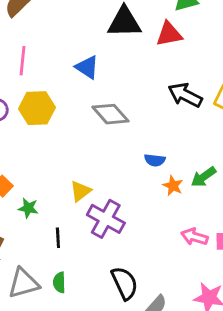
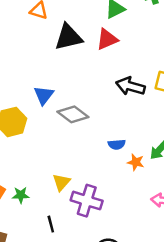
blue triangle: (87, 67) -> (44, 95), moved, turned 45
green star: (28, 208) -> (21, 195), moved

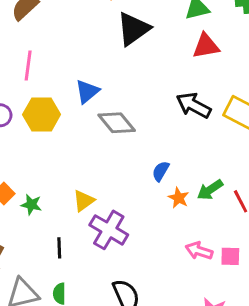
black triangle: (69, 37) -> (133, 29), turned -36
red triangle: (107, 39) -> (206, 46), moved
blue semicircle: (117, 144) -> (161, 171), turned 112

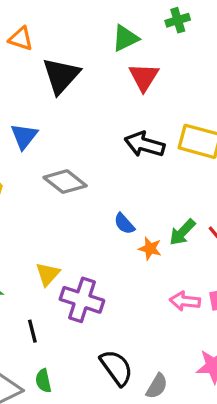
red triangle: (206, 46) -> (144, 77), turned -36
blue triangle: (87, 91) -> (24, 136), moved
blue semicircle: (161, 171) -> (124, 224), turned -60

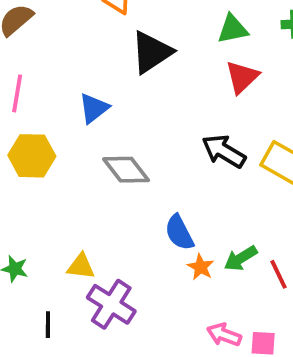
blue semicircle: (124, 224) -> (179, 233), size x1.4
yellow triangle: (48, 274) -> (81, 266), turned 40

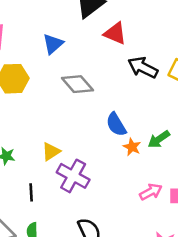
red triangle: (242, 77) -> (115, 33), moved, turned -50
yellow triangle: (81, 266) -> (51, 152), turned -36
pink arrow: (224, 335) -> (151, 192), turned 135

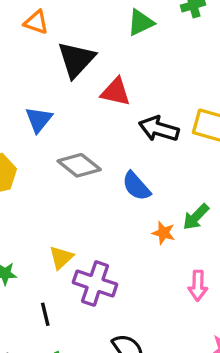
blue semicircle: (116, 124) -> (136, 186), moved
pink arrow: (151, 192) -> (198, 286), turned 130

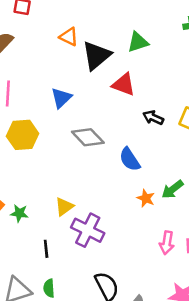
orange triangle: (36, 22) -> (69, 37), moved
green triangle: (141, 23) -> (138, 42), moved
black arrow: (159, 129) -> (153, 118), size x0.7

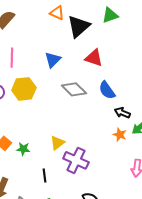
red triangle: (124, 84) -> (94, 58), moved
black arrow: (153, 118) -> (122, 113), moved
blue semicircle: (130, 159) -> (107, 90), moved

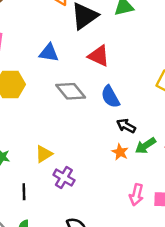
blue triangle: (53, 60) -> (49, 53), turned 48
purple cross: (76, 160) -> (64, 178), size x0.7

